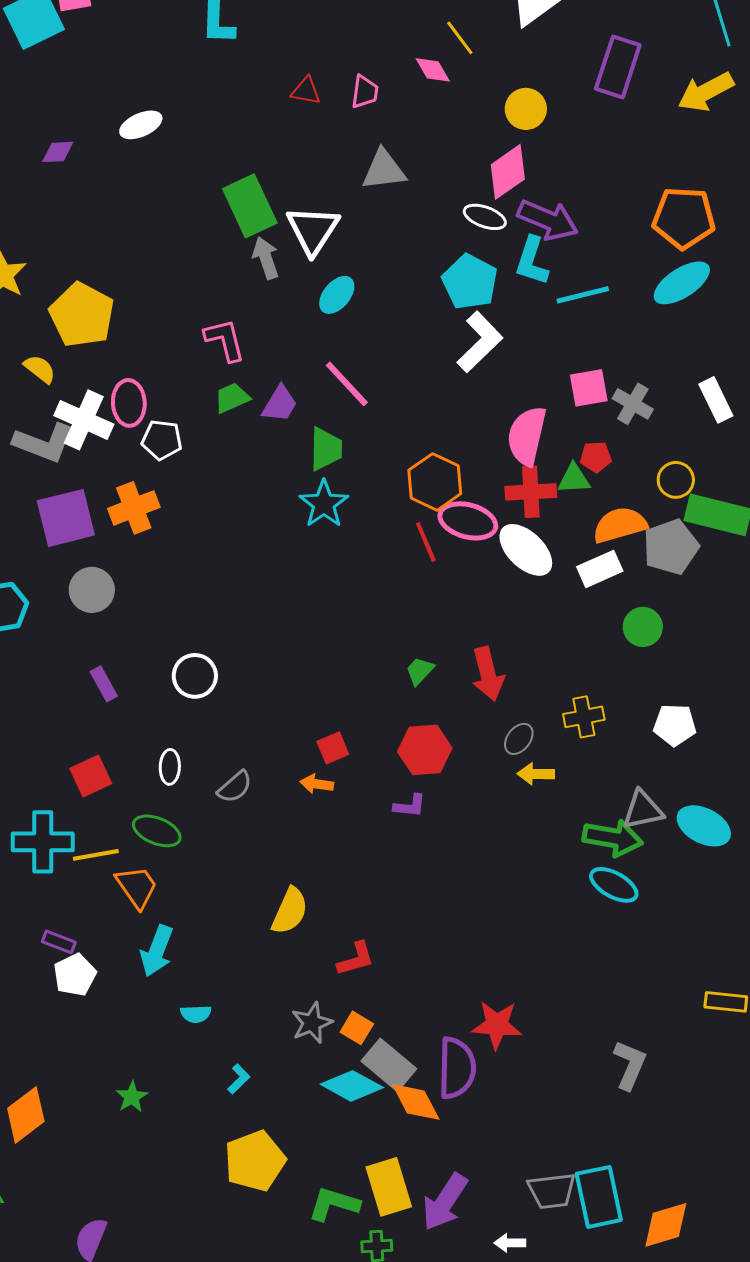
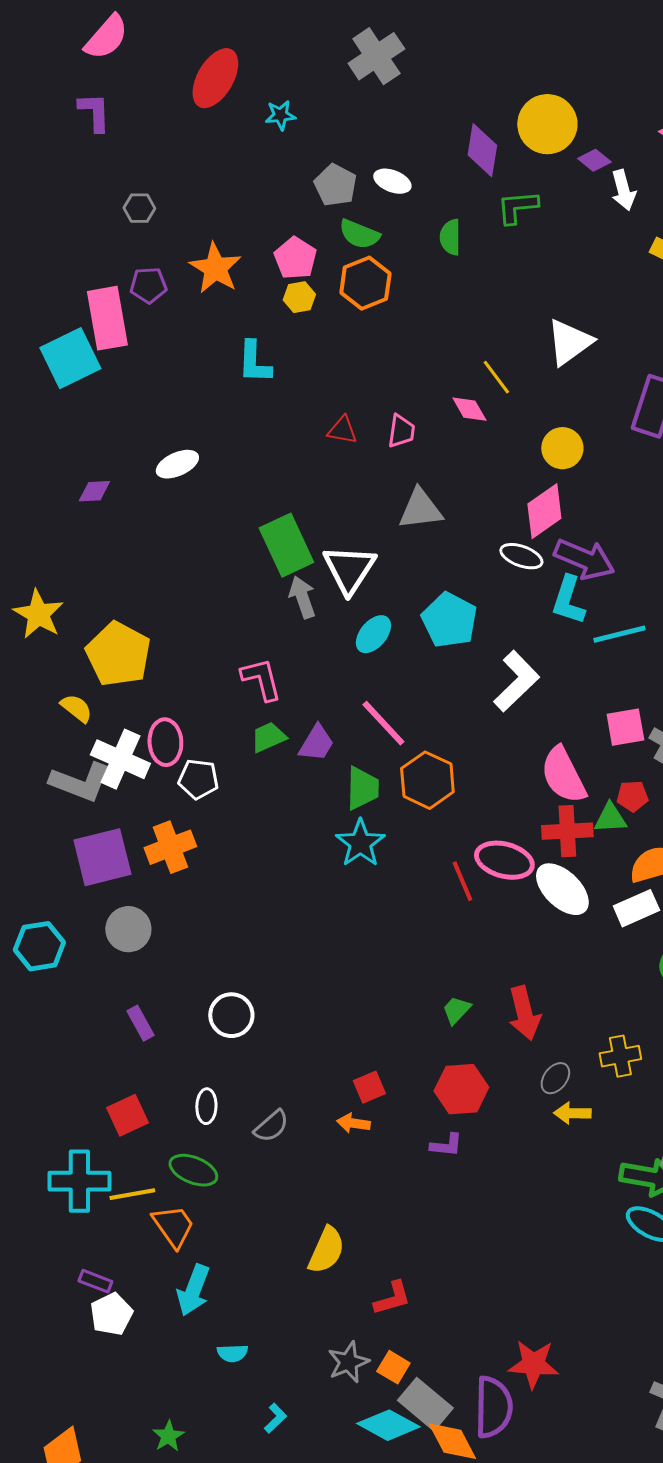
cyan pentagon: (470, 282) -> (449, 620), moved
pink semicircle: (527, 436) -> (563, 775), turned -40
orange hexagon: (435, 482) -> (427, 780), moved

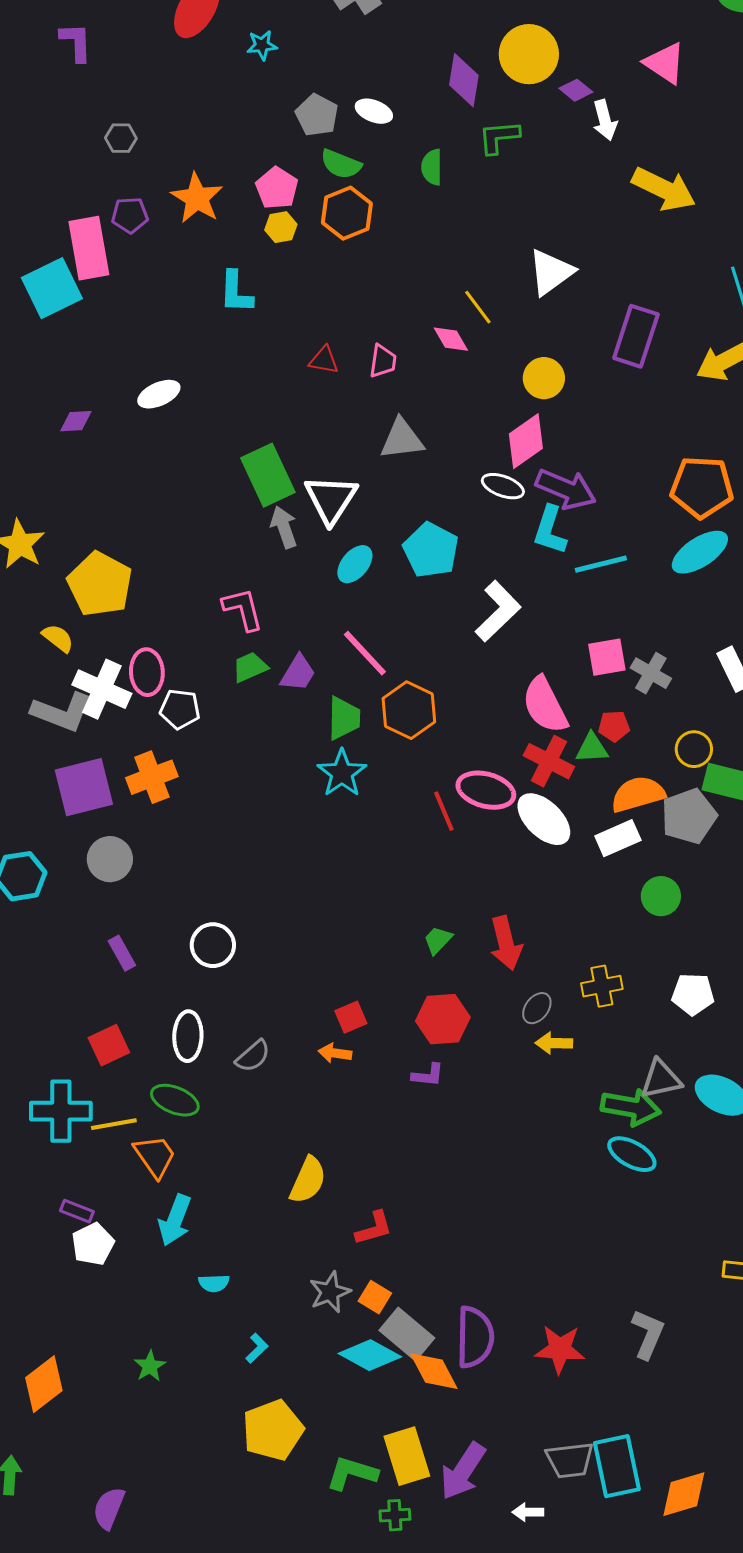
red cross: (567, 831) -> (549, 761), turned 30
white ellipse: (206, 1106) -> (188, 1036), size x1.4
red star: (533, 1364) -> (560, 1349), moved

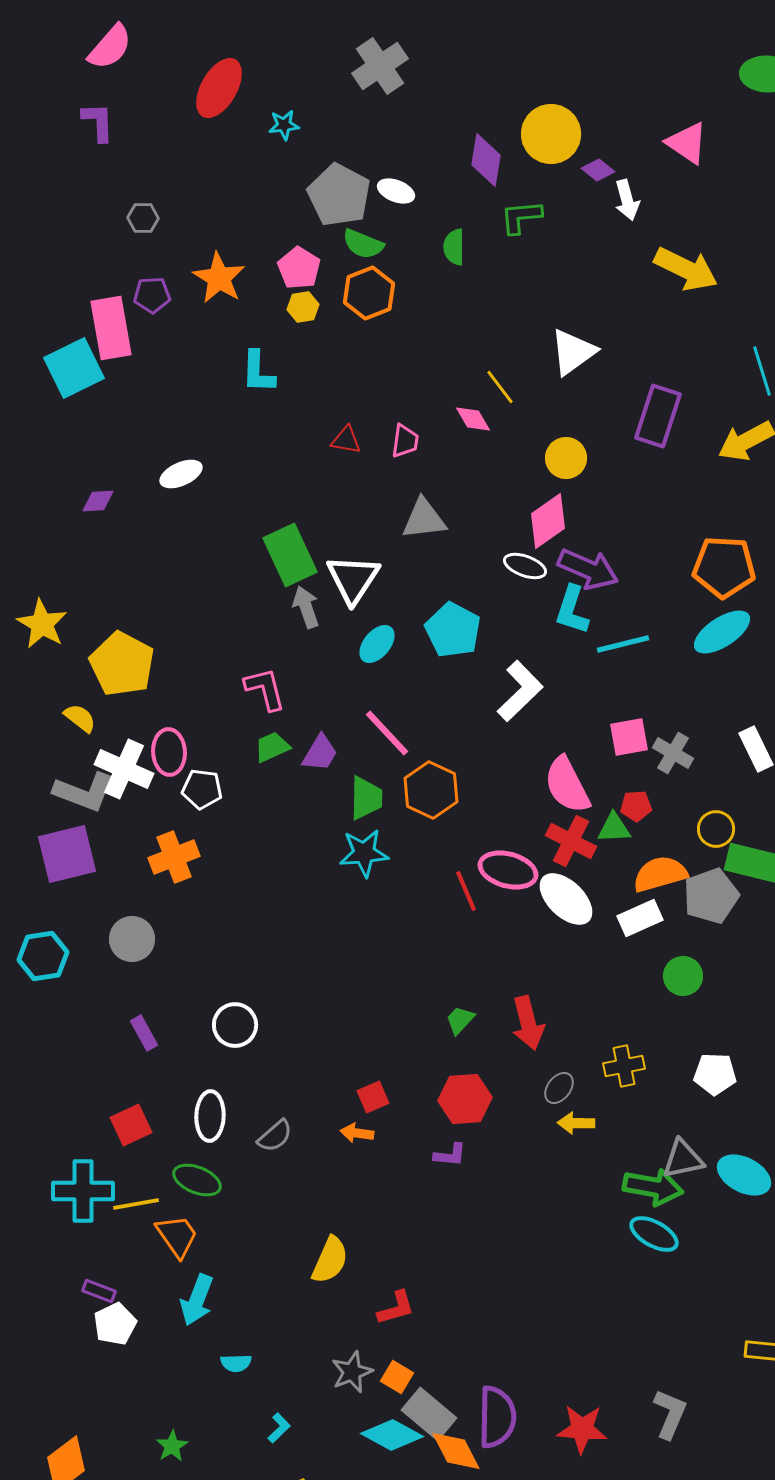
gray pentagon: (317, 115) -> (339, 195), size x1.5
cyan star: (342, 773) -> (364, 853), turned 30
purple square: (84, 787) -> (67, 854), moved

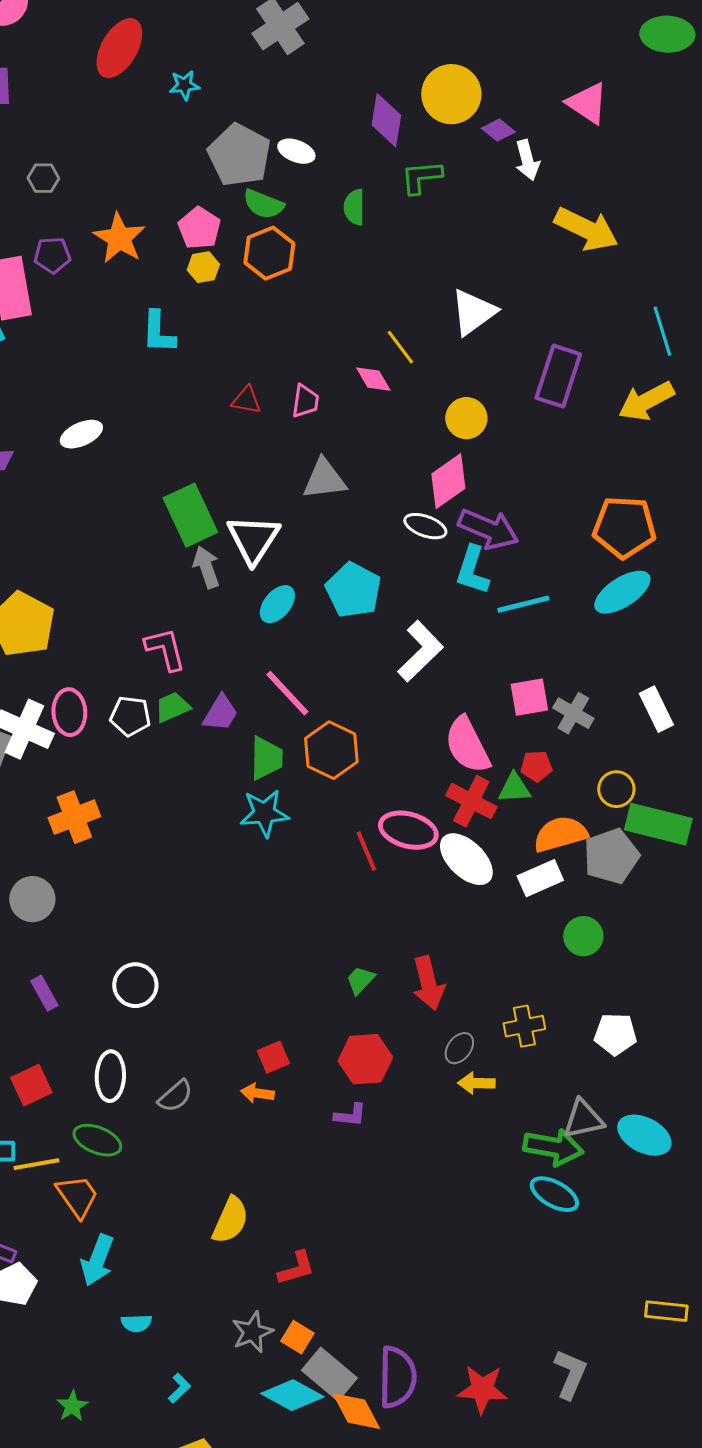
white pentagon: (202, 789) -> (130, 716), moved

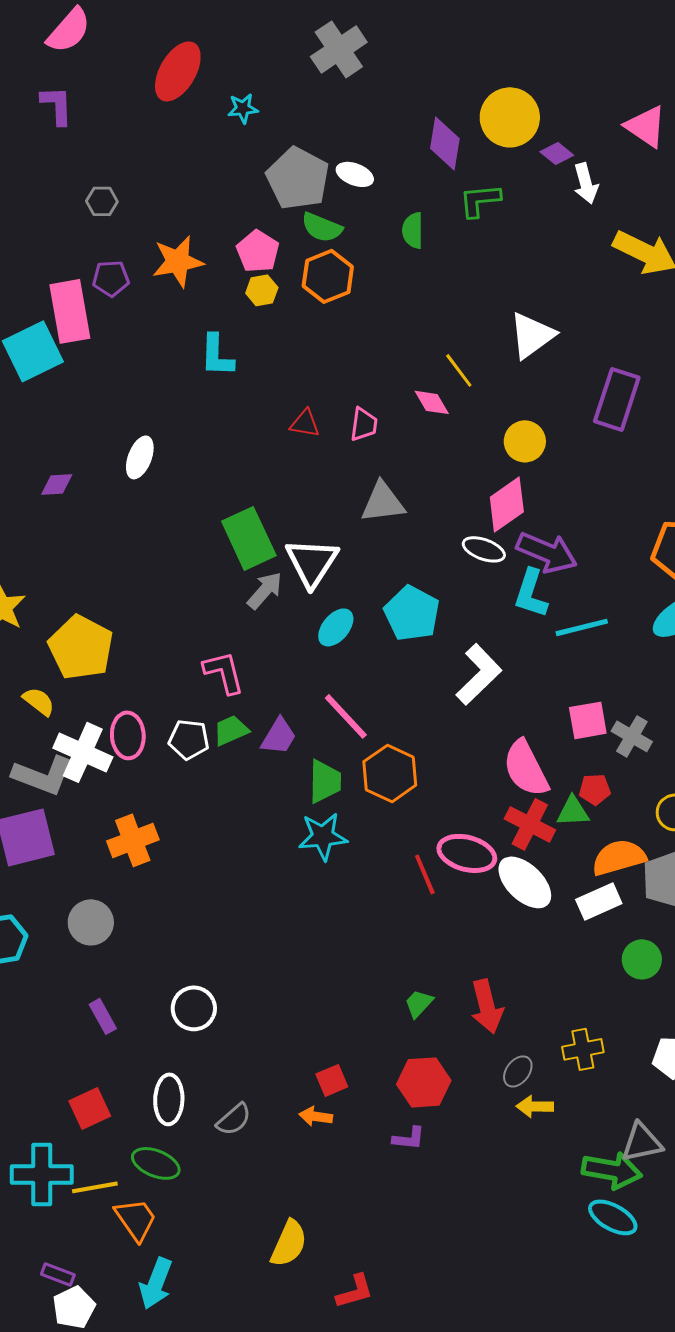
orange star: (119, 238) -> (178, 261), turned 30
white ellipse: (81, 434) -> (140, 457), turned -45
gray arrow: (206, 567) -> (265, 590), turned 60

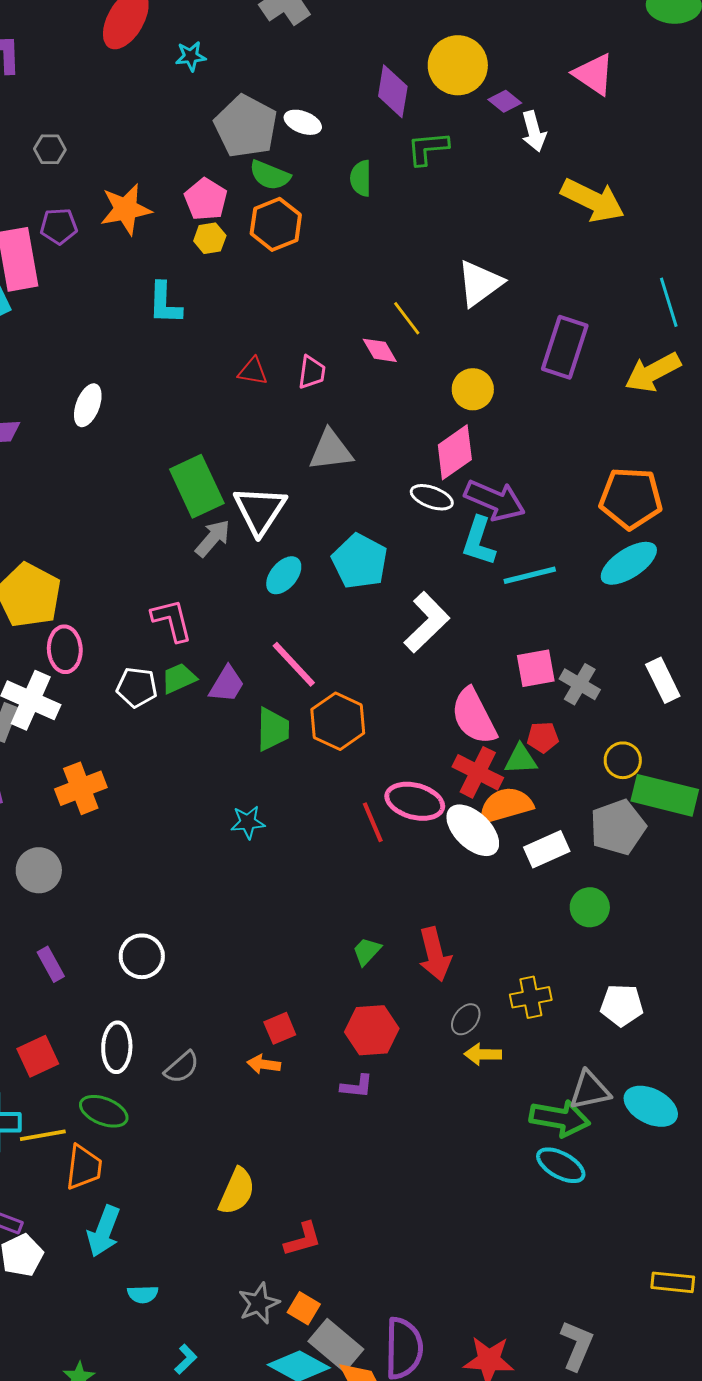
pink ellipse: (128, 735) -> (65, 649), moved
cyan star: (323, 836) -> (248, 822), moved, size x0.7
orange semicircle: (619, 857) -> (506, 805), moved
orange trapezoid: (136, 1219) -> (84, 1167), turned 42

